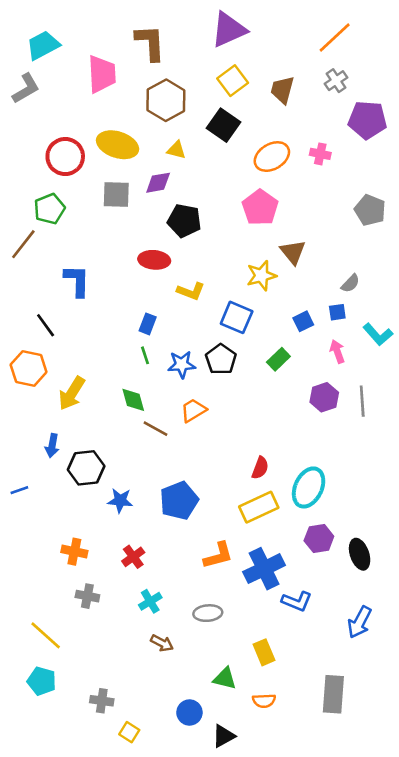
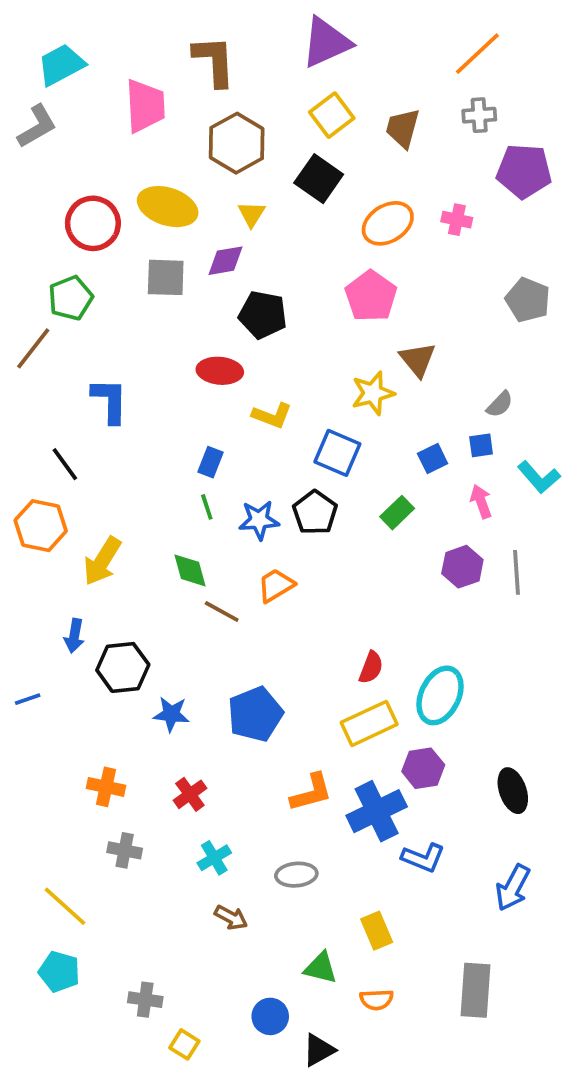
gray cross: (336, 81) -> (479, 115), turned 30
yellow triangle: (176, 150) -> (252, 214), turned 48
purple hexagon: (319, 539) -> (423, 768), moved

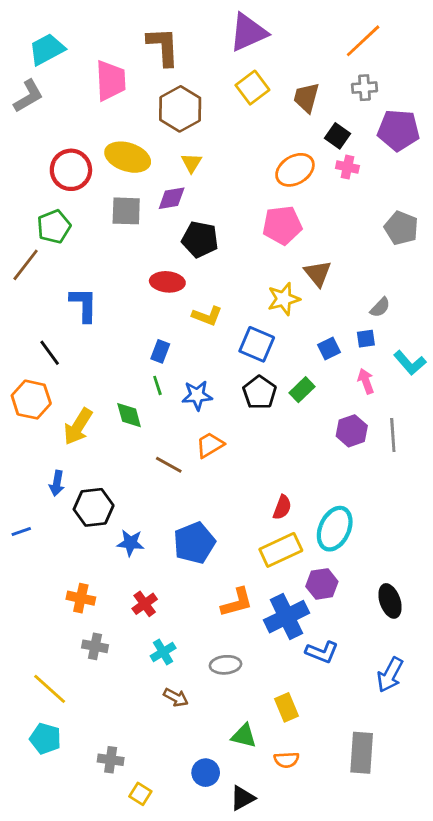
black square: (319, 179) -> (338, 136), moved, size x0.7
pink pentagon: (371, 296) -> (282, 225), turned 30
black pentagon: (315, 513) -> (260, 393), moved
green diamond: (190, 570) -> (129, 415), moved

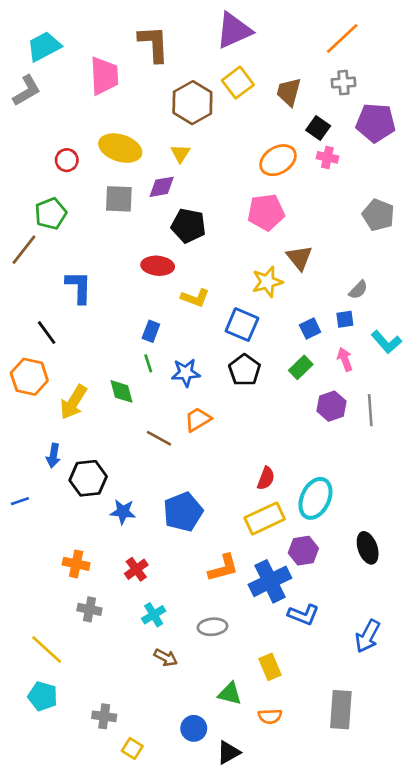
brown hexagon: (180, 109) -> (192, 103), moved
red circle: (71, 170) -> (67, 160), size x0.6
green rectangle: (302, 390) -> (301, 367), moved
black ellipse: (390, 601) -> (368, 548), moved

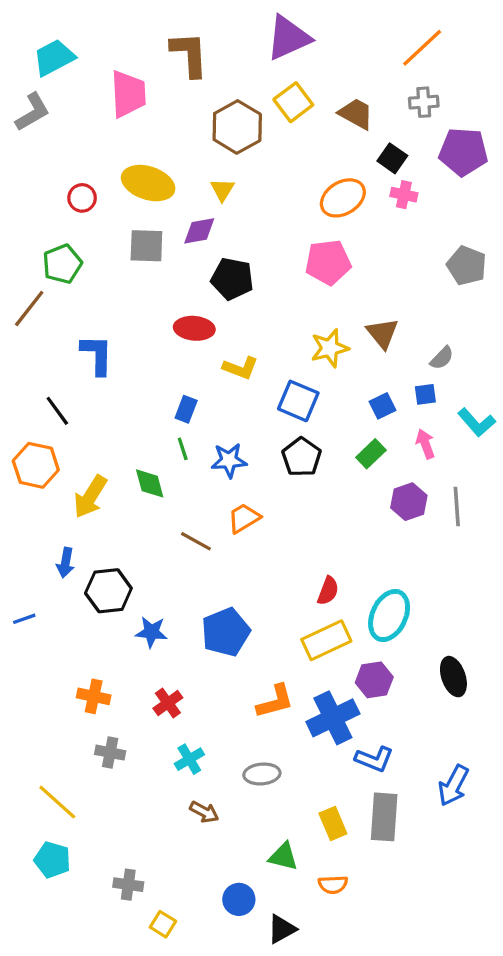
brown trapezoid: (289, 92) -> (356, 114), turned 104
brown triangle: (299, 258) -> (382, 333), moved
gray rectangle: (341, 710) -> (384, 817), moved

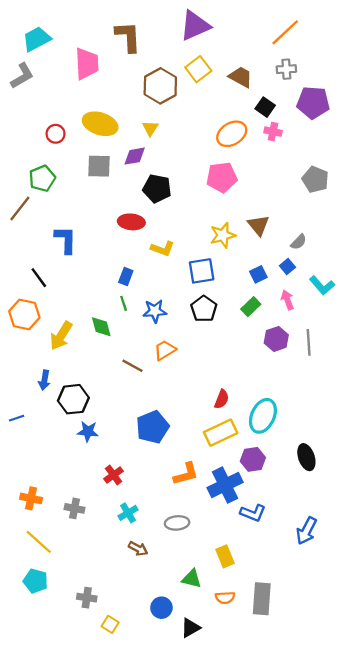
blue square: (425, 394) -> (287, 266), turned -32
blue square: (298, 401) -> (202, 271), turned -32
blue star: (151, 632) -> (88, 432), moved
orange cross: (94, 696) -> (31, 498), moved
gray rectangle: (384, 817) -> (262, 599), moved

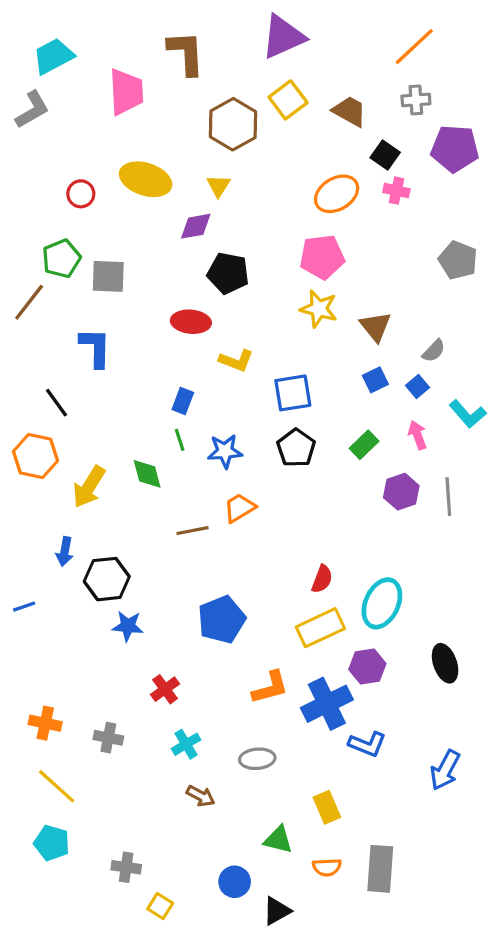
gray square: (99, 166) -> (108, 276), moved
yellow star: (223, 235) -> (319, 309), moved, turned 30
blue square: (258, 274) -> (375, 380), moved
brown line: (132, 366) -> (193, 531), turned -40

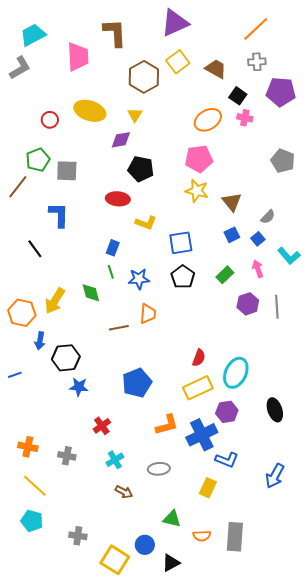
orange hexagon: (36, 456) -> (22, 313), moved
orange trapezoid: (239, 508) -> (148, 314), turned 125
yellow rectangle: (327, 807) -> (208, 488), moved, turned 48
yellow square: (160, 906) -> (115, 560), moved, size x1.8

